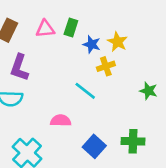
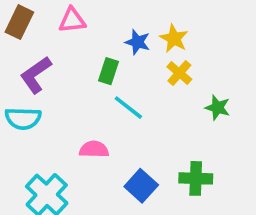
green rectangle: (71, 28) -> (108, 71), moved
yellow cross: (106, 66) -> (179, 73), moved, turned -30
purple L-shape: (19, 68) -> (36, 75), turned 36

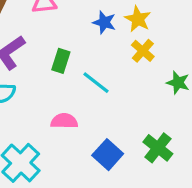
green rectangle: (108, 71) -> (61, 61), moved
green cross: (196, 178) -> (158, 148), turned 36

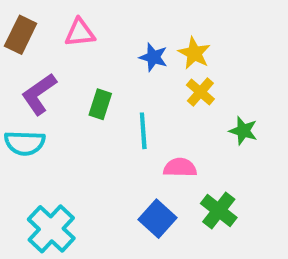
cyan line: (96, 83) -> (143, 131), turned 48
pink semicircle: (64, 121) -> (180, 168), moved

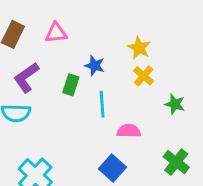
blue star: (153, 57) -> (95, 66), moved
green cross: (219, 210) -> (176, 162), moved

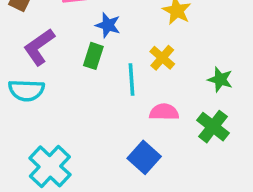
blue star: (95, 66) -> (108, 25), moved
yellow cross: (144, 76) -> (162, 58), moved
green cross: (176, 162) -> (213, 127), moved

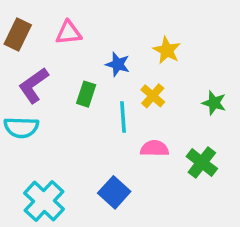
blue star: (108, 25) -> (118, 64), moved
green star: (220, 79) -> (214, 103), moved
blue square: (144, 157) -> (114, 192), moved

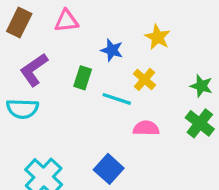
cyan line: (123, 117) -> (117, 99), turned -68
green cross: (202, 162) -> (200, 123), moved

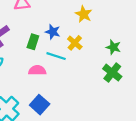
blue star: (112, 50) -> (53, 32), moved
pink semicircle: (146, 128) -> (37, 70), moved
blue square: (109, 169) -> (40, 105), moved

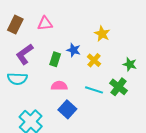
cyan line: (56, 56) -> (94, 90), moved
green cross: (112, 73) -> (119, 87), moved
blue square: (40, 105) -> (67, 109), moved

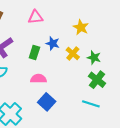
pink triangle: (45, 23) -> (35, 17), moved
green star: (130, 64) -> (94, 58), moved
cyan line: (94, 90) -> (91, 104), moved

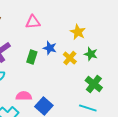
green star: (94, 58) -> (91, 54), moved
pink semicircle: (39, 79) -> (24, 96), moved

